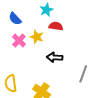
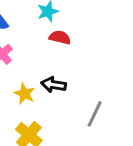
yellow star: (37, 37) -> (25, 94), moved

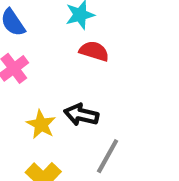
gray line: (95, 114) -> (108, 156), moved

